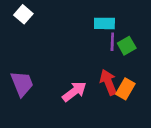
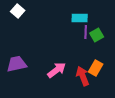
red arrow: (108, 82) -> (83, 76), moved
purple trapezoid: (22, 84) -> (17, 64), turned -80

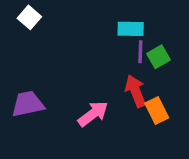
orange rectangle: (96, 68) -> (157, 111), turned -56
red arrow: (83, 76) -> (136, 91), moved

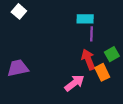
green square: (158, 57) -> (112, 54), moved
pink arrow: (93, 114) -> (74, 83), moved

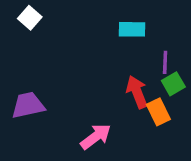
purple line: (92, 34) -> (165, 62), moved
pink arrow: (74, 83) -> (96, 137), moved

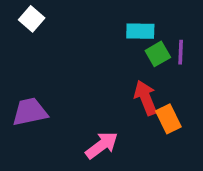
purple line: (165, 62) -> (181, 52), moved
green square: (173, 84) -> (158, 54), moved

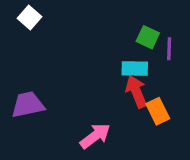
cyan rectangle: (140, 31) -> (135, 68), moved
green square: (158, 54) -> (148, 37), moved, turned -35

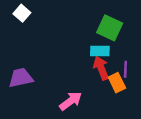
green square: (148, 37) -> (110, 28), size x1.5
purple line: (169, 49) -> (125, 69), moved

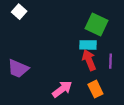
purple trapezoid: (21, 78) -> (18, 69), turned -145
orange rectangle: (117, 83) -> (95, 89), moved

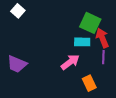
red arrow: (89, 60) -> (102, 38), moved
pink arrow: (62, 89) -> (70, 62), moved

